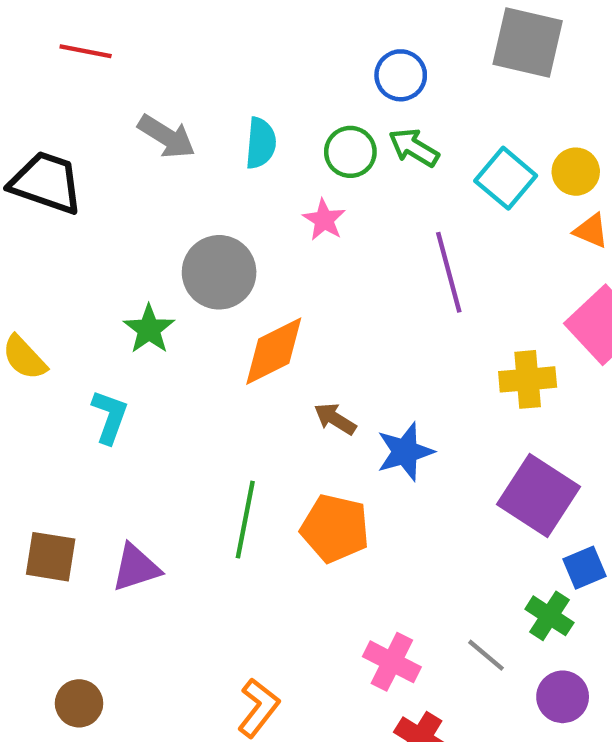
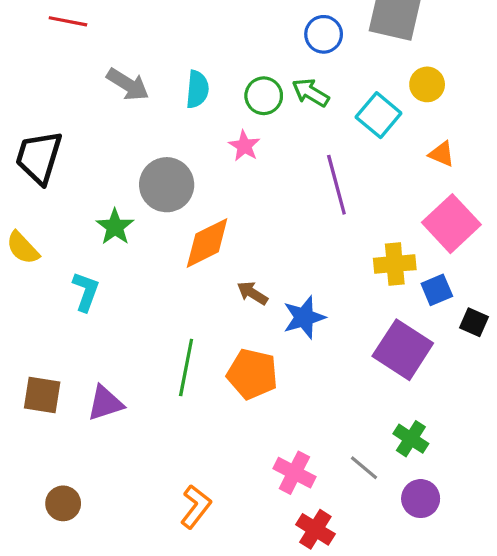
blue circle: (401, 75) -> (324, 34), moved
yellow circle: (576, 172) -> (427, 84), moved
black trapezoid: (46, 183) -> (39, 157), moved, turned -92
blue square: (584, 568) -> (437, 290), moved

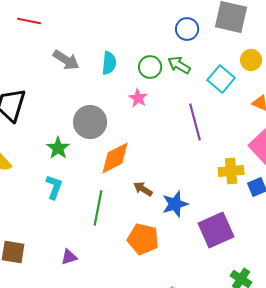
cyan L-shape: (86, 291) -> (54, 187), moved
purple square: (403, 350) -> (216, 230), moved, turned 33
green line: (186, 368) -> (98, 208), moved
purple triangle: (105, 403) -> (69, 257), moved, size x0.7

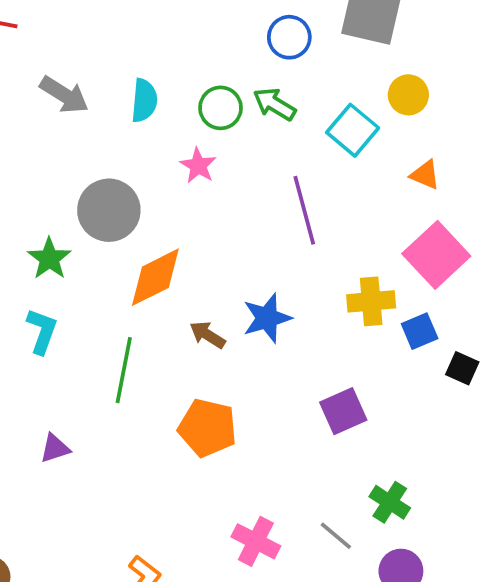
blue star: (175, 204) -> (267, 318), moved
purple square: (216, 230) -> (343, 411), size x0.7
purple triangle: (69, 257) -> (55, 448), moved

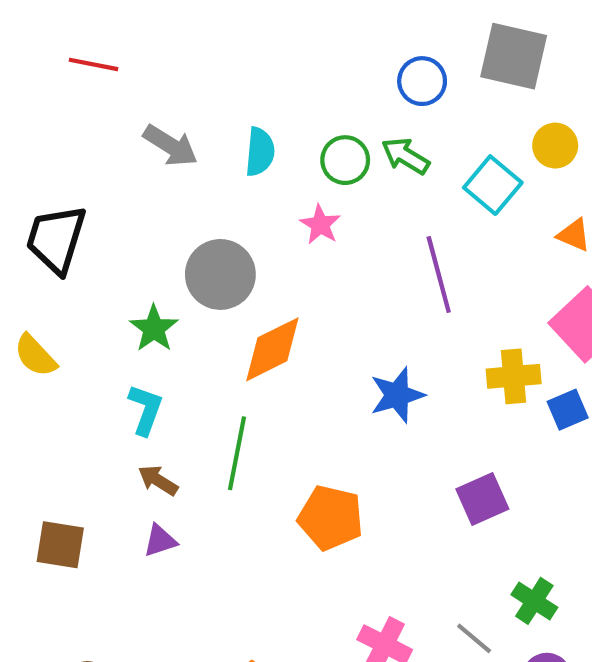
brown arrow: (207, 335) -> (158, 480), moved

